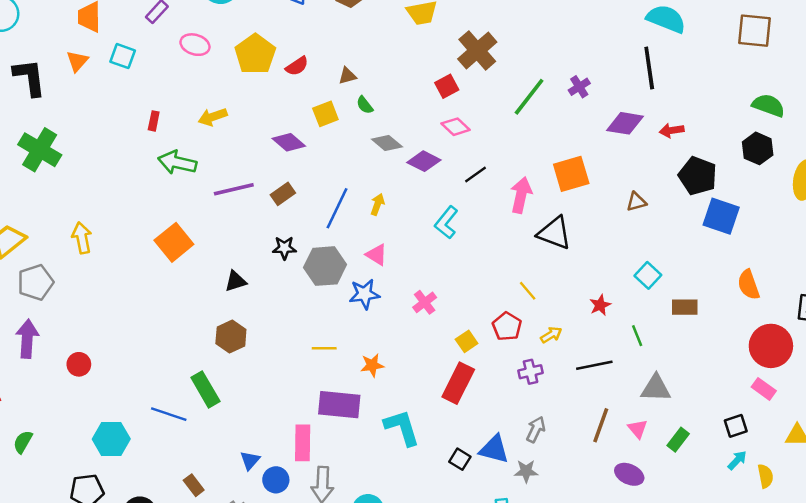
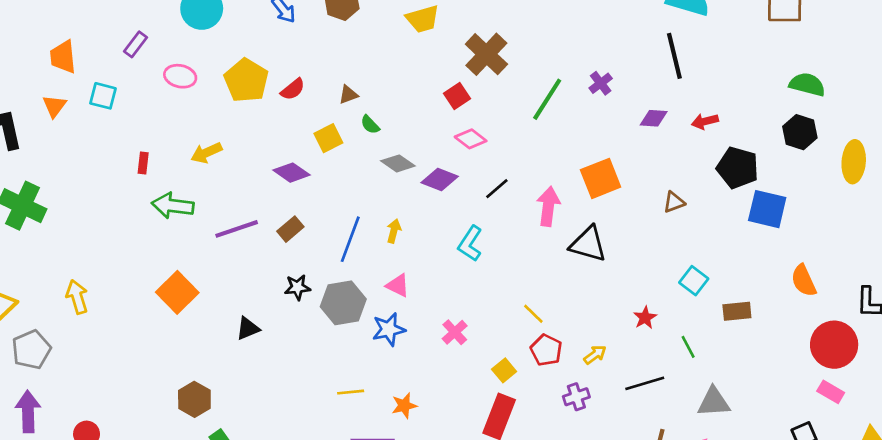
purple diamond: (625, 123) -> (654, 118), size x0.7
yellow line: (528, 291) -> (533, 314), moved
brown hexagon: (231, 336) -> (194, 399), moved

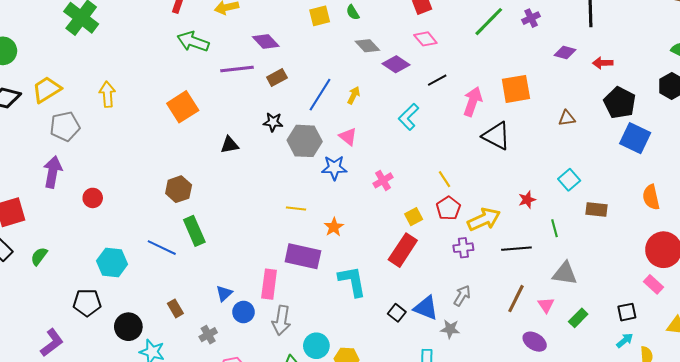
purple diamond: (292, 173) -> (266, 41), moved
yellow arrow: (595, 355) -> (484, 219), size x1.8
orange star: (404, 406) -> (334, 227), turned -30

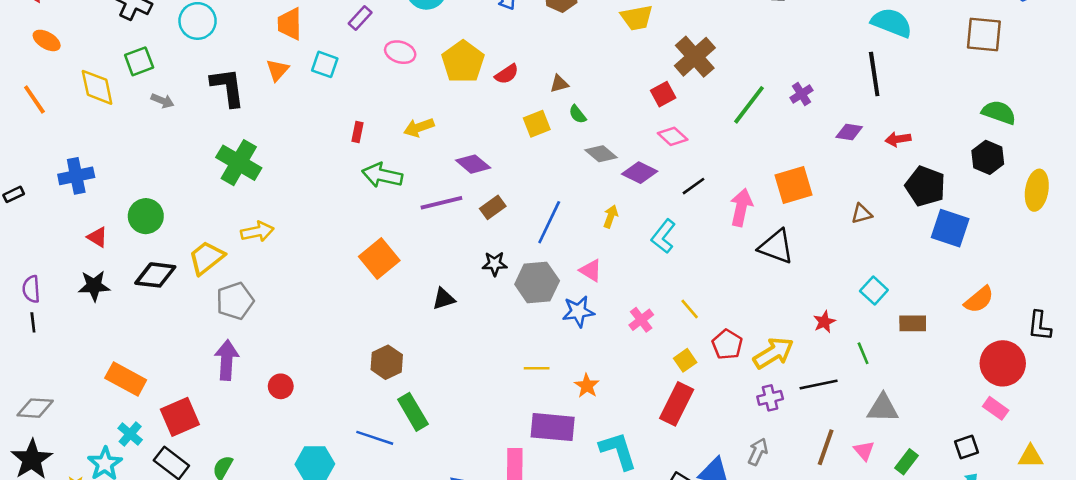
yellow arrow: (107, 94) -> (257, 232), moved, turned 90
yellow arrow: (354, 95) -> (611, 216), moved
yellow line: (444, 179) -> (690, 309), moved
orange semicircle: (651, 197) -> (979, 300), turned -110
purple cross: (463, 248) -> (770, 398), moved

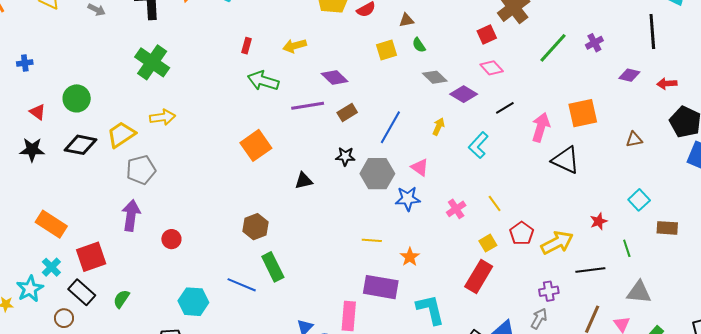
blue cross: (76, 176) -> (25, 63), size x0.6
purple cross: (770, 398) -> (549, 291), moved

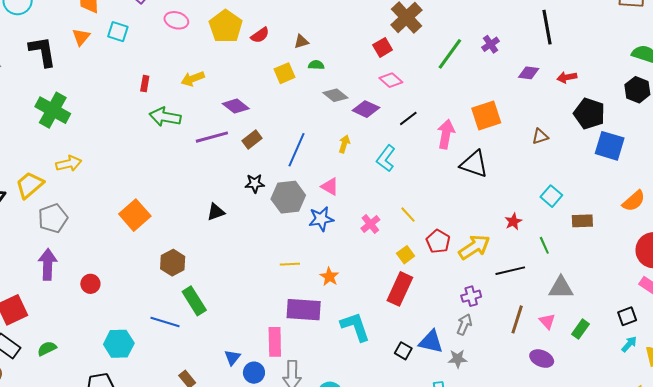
green semicircle: (419, 45) -> (316, 65), turned 133
orange square: (256, 145) -> (135, 215), moved
green semicircle: (121, 299) -> (47, 349), turned 36

